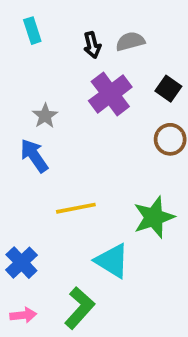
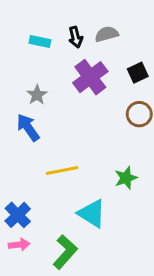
cyan rectangle: (32, 31) -> (40, 42), moved, turned -60
black square: (168, 89) -> (138, 73), turned 30
green star: (154, 217) -> (126, 178), size x0.7
pink arrow: (23, 315) -> (19, 245), moved

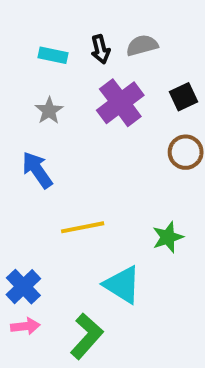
gray star: (37, 95) -> (49, 111), moved

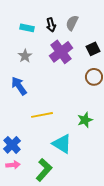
gray semicircle: (142, 45) -> (72, 23), turned -49

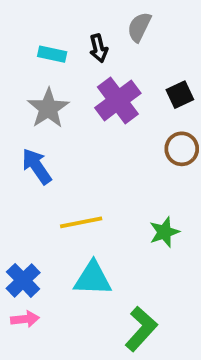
gray semicircle: (72, 23) -> (139, 27), moved
gray star: (25, 56) -> (48, 108), size x1.5
cyan triangle: (62, 144) -> (93, 278), moved, turned -30
green L-shape: (44, 170) -> (141, 329), moved

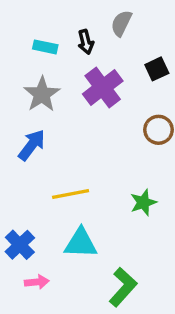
black square: (180, 95) -> (157, 69), moved
blue arrow: (37, 166) -> (32, 145), turned 72
pink arrow: (25, 319) -> (37, 282), moved

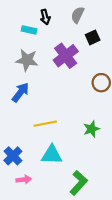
black arrow: (86, 42) -> (45, 17), moved
black square: (157, 69) -> (93, 37), moved
gray star: (42, 94) -> (27, 60), turned -30

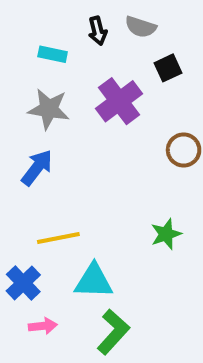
gray semicircle: (78, 15) -> (141, 27), turned -98
black arrow: (45, 17) -> (98, 31), moved
yellow line: (45, 124) -> (58, 238), moved
green L-shape: (79, 183) -> (113, 332), moved

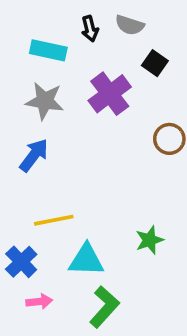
cyan rectangle: (53, 54) -> (48, 50), size x1.4
black square: (168, 68) -> (155, 63), turned -30
green star: (166, 234) -> (149, 240), moved

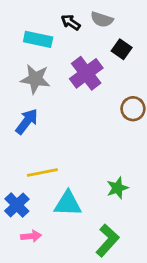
black arrow: (90, 29) -> (71, 22), turned 138
green L-shape: (104, 307) -> (107, 240), moved

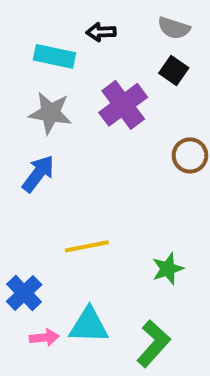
gray semicircle: (102, 19) -> (174, 28), moved
black arrow: (71, 22) -> (101, 32), turned -36
yellow line: (42, 172) -> (87, 246), moved
cyan triangle: (68, 204) -> (89, 325), moved

